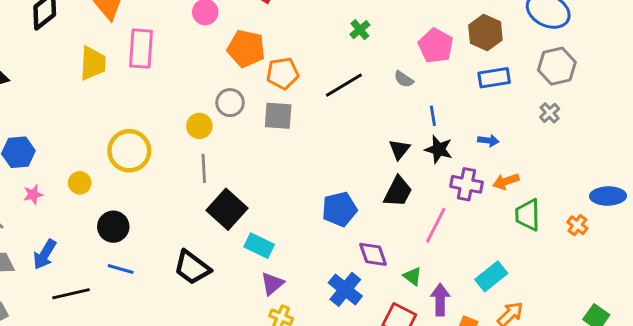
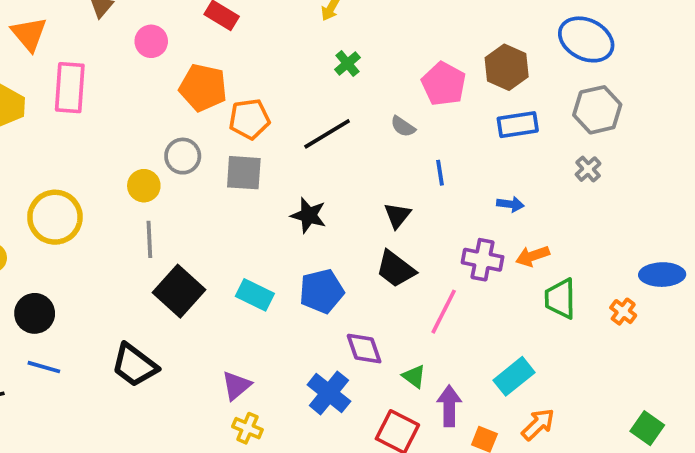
black star: (439, 149) -> (309, 215), moved
black trapezoid: (398, 192) -> (396, 269), turned 100
cyan rectangle: (259, 246) -> (255, 295), moved

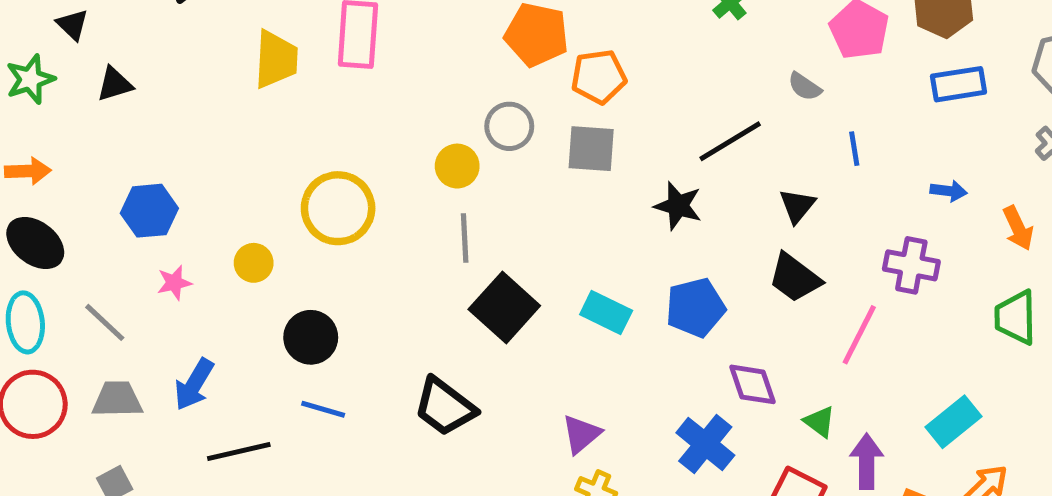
black line: (327, 134) -> (730, 141), moved
orange arrow: (533, 256) -> (1018, 228), moved, turned -96

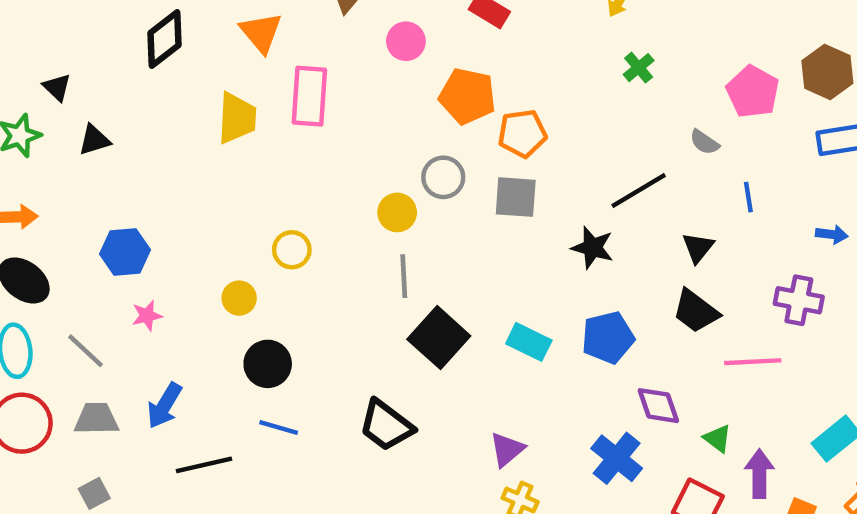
yellow circle: (338, 208) -> (292, 250), size x0.6
yellow circle: (254, 263) -> (239, 298), moved
pink line: (859, 335) -> (753, 362), turned 60

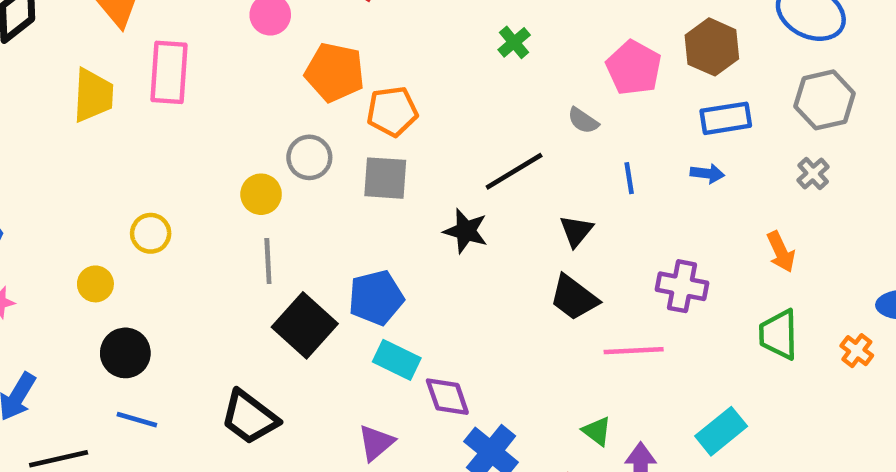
blue arrow: (832, 234) -> (707, 174), moved
blue pentagon: (608, 338) -> (376, 298), moved
cyan rectangle: (529, 342) -> (397, 360), moved
purple diamond: (658, 406) -> (447, 397), moved

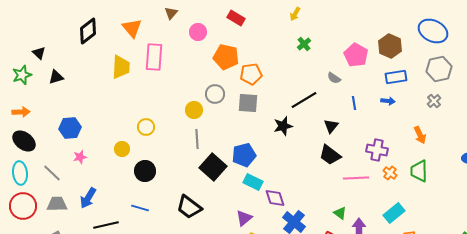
black star: (466, 231) -> (283, 126), turned -30
orange cross: (857, 351) -> (390, 173), moved
black circle: (125, 353) -> (145, 171), moved

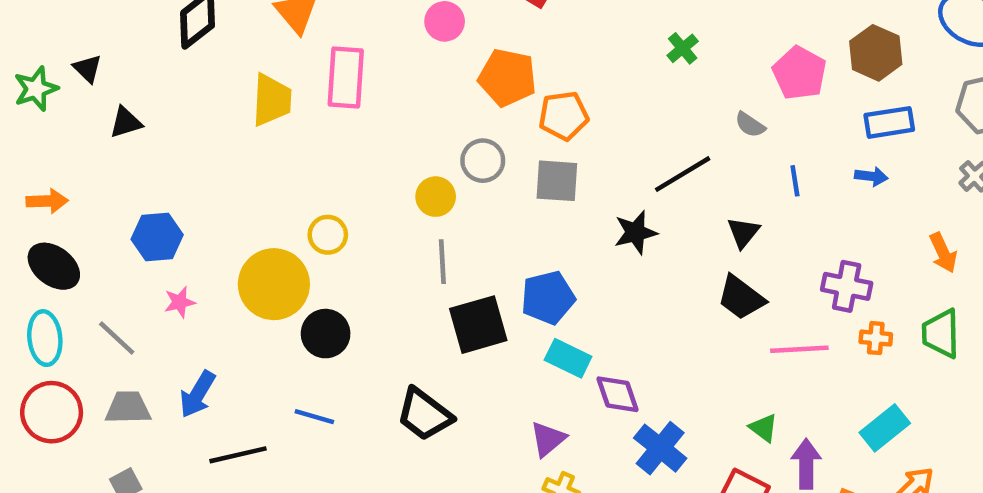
green star: (22, 75) -> (36, 89), moved
yellow circle: (122, 149) -> (274, 284), size x2.0
black square: (213, 167) -> (478, 325), turned 32
orange cross: (390, 173) -> (876, 338), turned -32

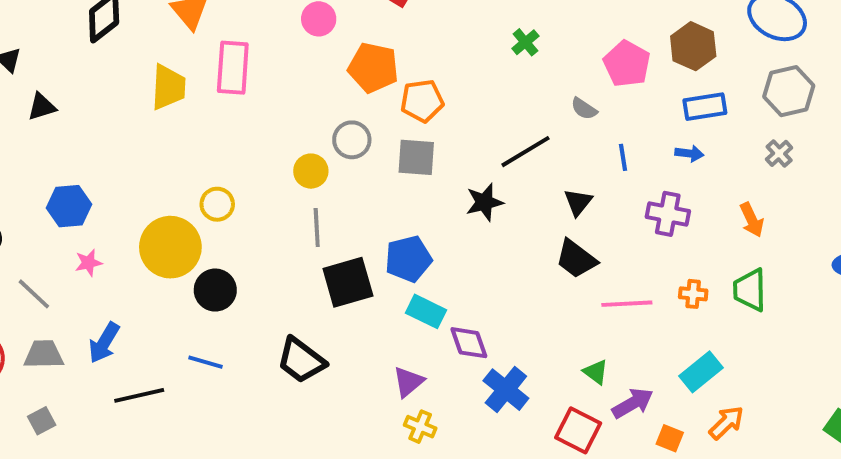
purple cross: (847, 286) -> (668, 214), moved
purple arrow: (806, 464) -> (633, 403), turned 60

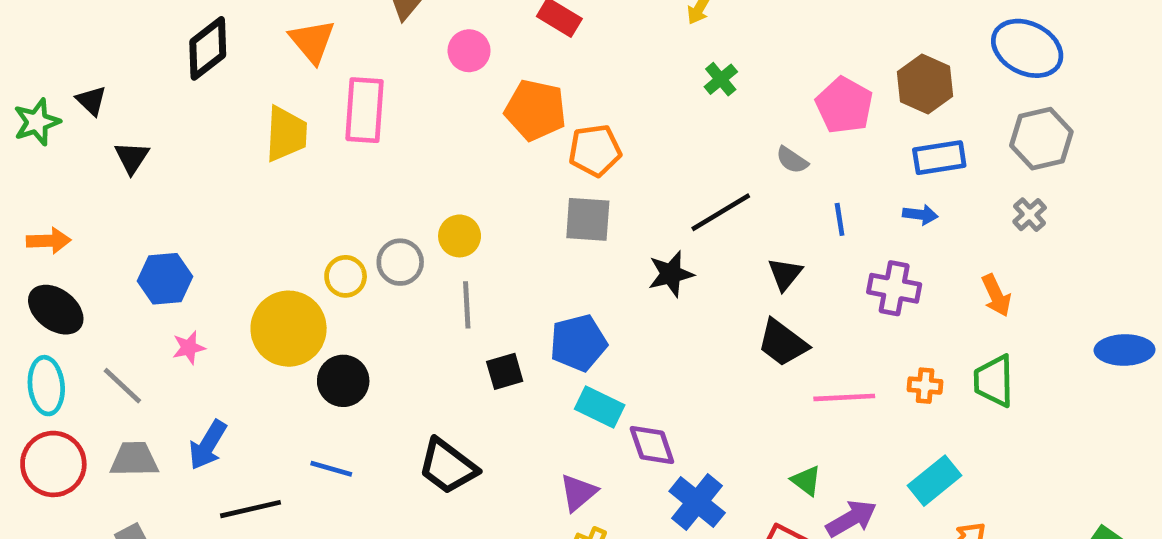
black triangle: (42, 107) -> (132, 158), turned -40
gray circle: (352, 140) -> (400, 262), moved
black square: (348, 282) -> (505, 371), size x0.6

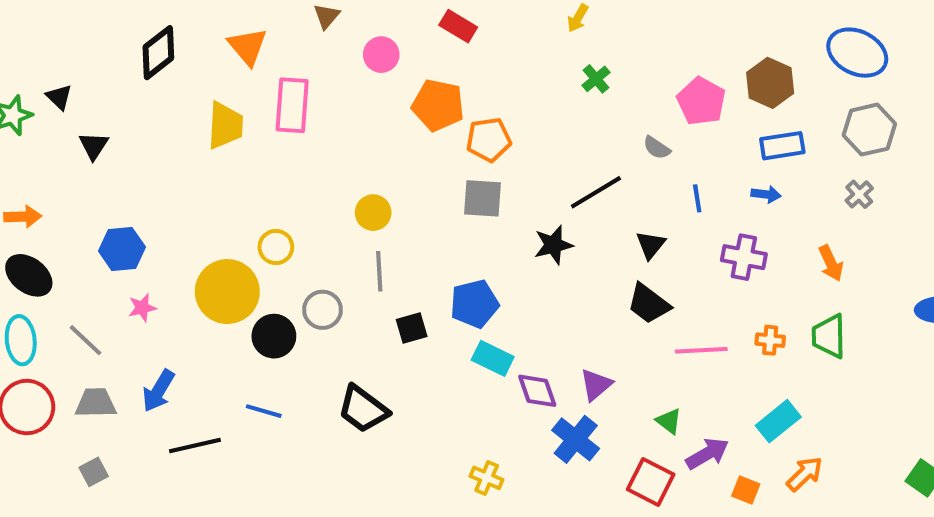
gray circle: (400, 262) -> (323, 310), moved
purple triangle: (578, 492) -> (596, 385), moved

